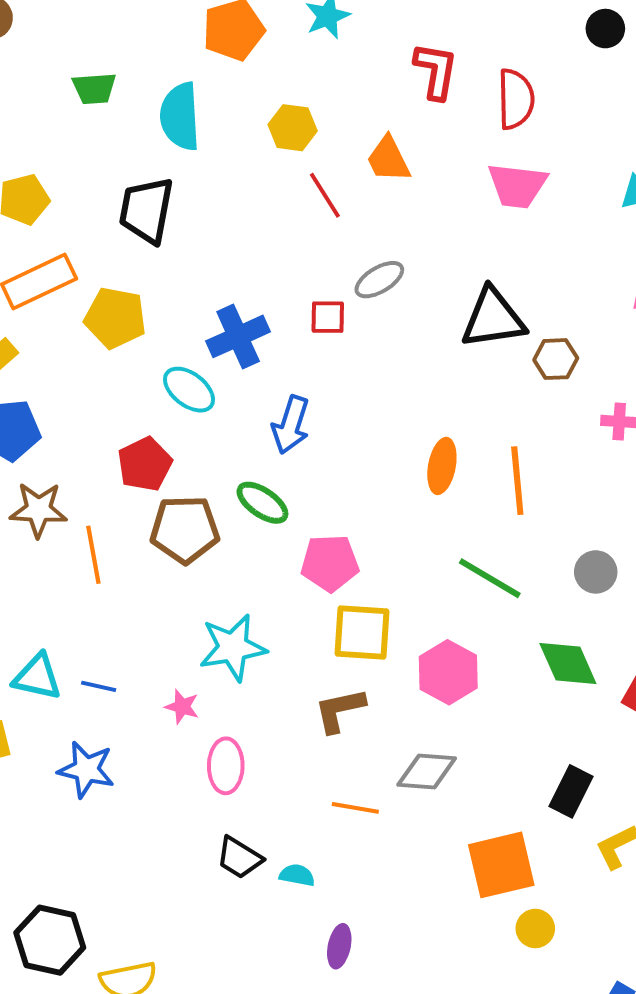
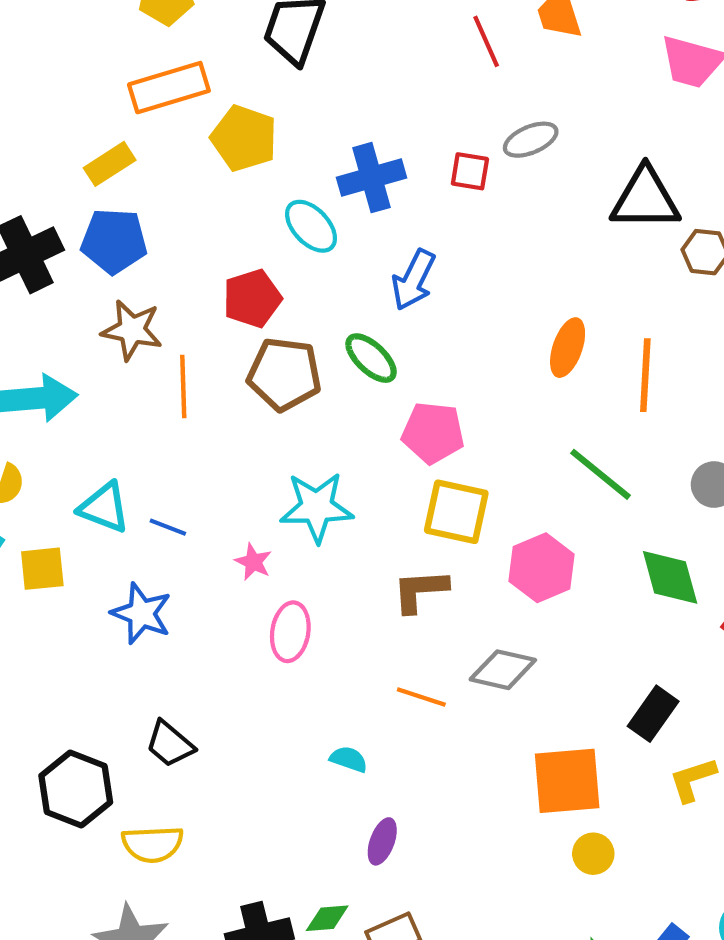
black trapezoid: (239, 858) -> (170, 744), moved

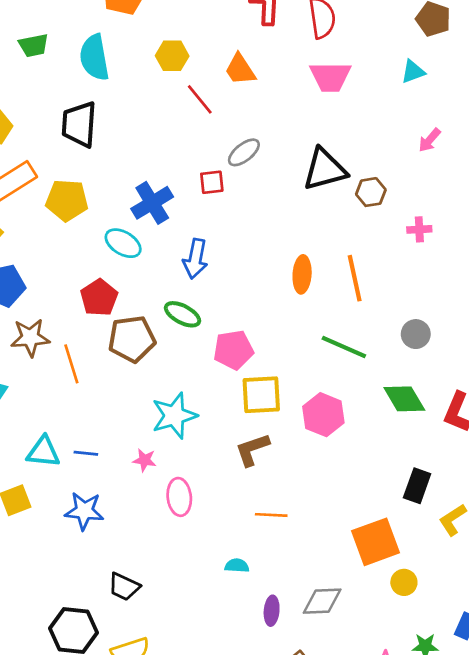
gray diamond: (503, 670) -> (322, 601), moved

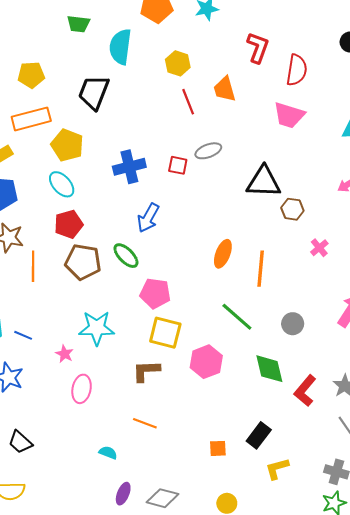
pink cross: (419, 229) -> (319, 248), turned 36
cyan ellipse: (123, 243) -> (62, 184), moved
orange square: (375, 542) -> (218, 448), moved, size x0.5

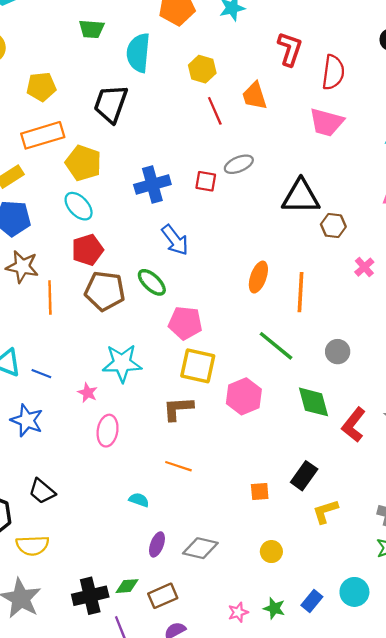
blue arrow: (148, 218) -> (175, 240), turned -64

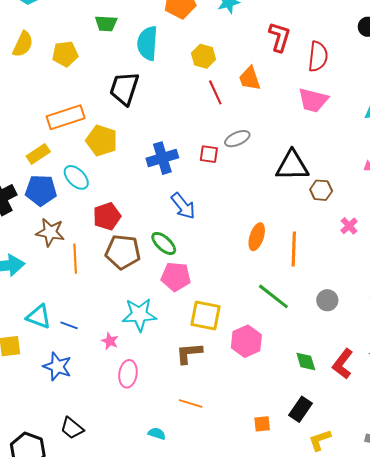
yellow pentagon: (41, 87) -> (65, 54), moved
cyan ellipse: (79, 206) -> (76, 177), moved
pink pentagon: (185, 323) -> (176, 277), moved
green diamond: (314, 402) -> (306, 362), moved, size x0.7

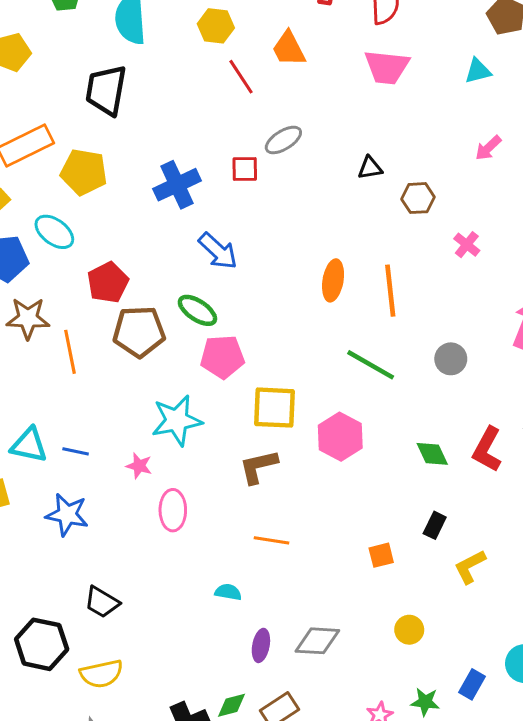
black triangle: (292, 166) -> (370, 168), size x0.5
black rectangle: (301, 409) -> (435, 525), size x0.7

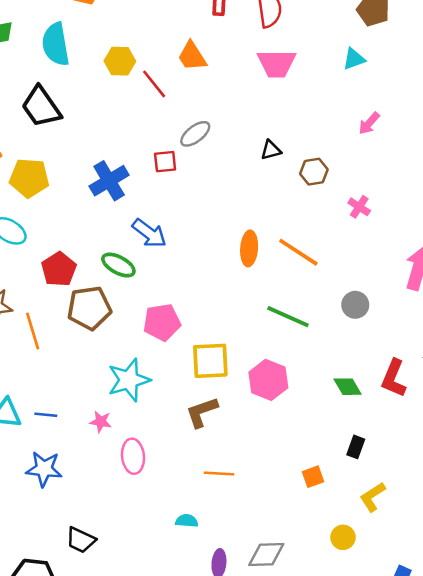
yellow hexagon: (216, 26) -> (120, 61), moved
black trapezoid: (106, 90) -> (41, 107), turned -39
orange line: (390, 291) -> (298, 252), turned -45
green ellipse: (197, 310) -> (118, 265), moved
yellow L-shape: (470, 567) -> (373, 497), moved

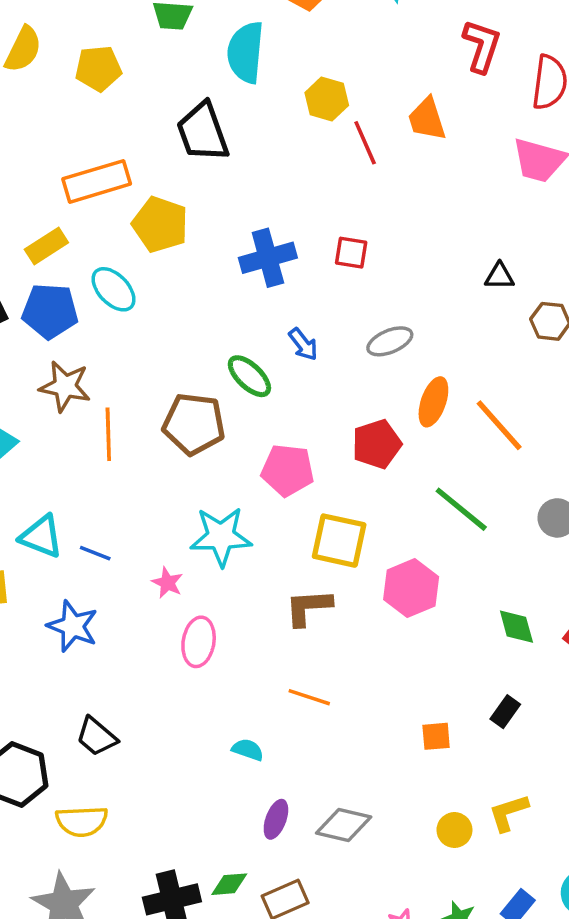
gray ellipse: (195, 134) -> (390, 341), moved
blue arrow: (149, 233) -> (303, 344), size x0.7
red pentagon: (59, 269) -> (377, 444), moved
yellow L-shape: (373, 497) -> (508, 813), moved

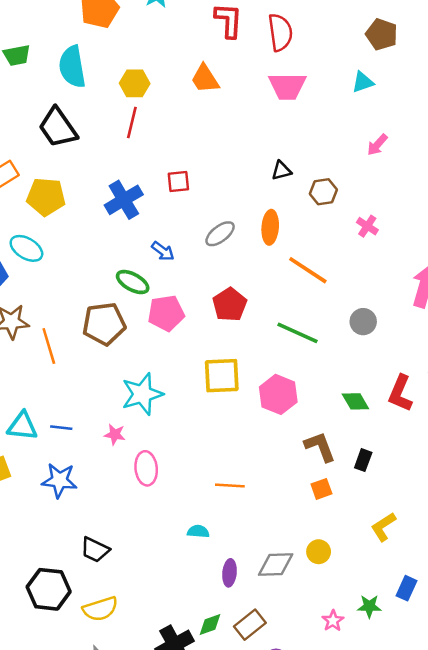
red line: (365, 143) -> (132, 122), moved, turned 52
orange ellipse: (433, 402) -> (270, 227), moved
pink pentagon: (288, 470) -> (166, 313), moved
brown L-shape: (308, 607) -> (320, 447), moved, turned 88
yellow circle: (454, 830) -> (319, 552), moved

